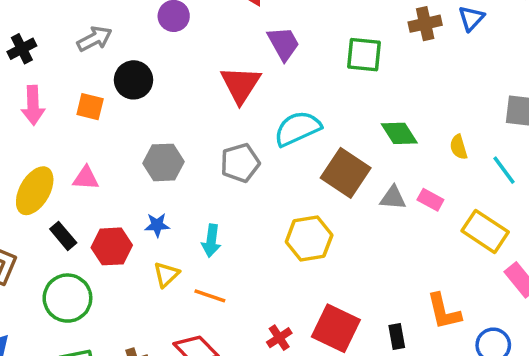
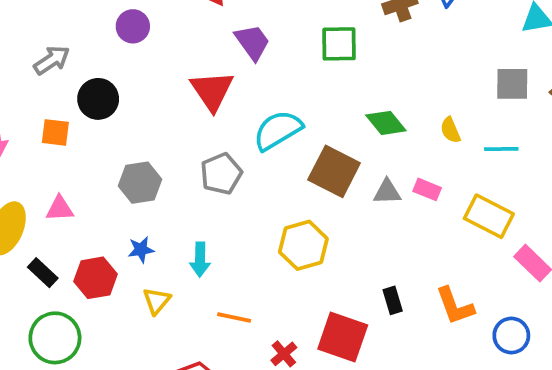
cyan line: (504, 170) -> (501, 149), turned -48
orange line: (210, 296) -> (234, 318), moved
black rectangle: (397, 336) -> (393, 300), moved

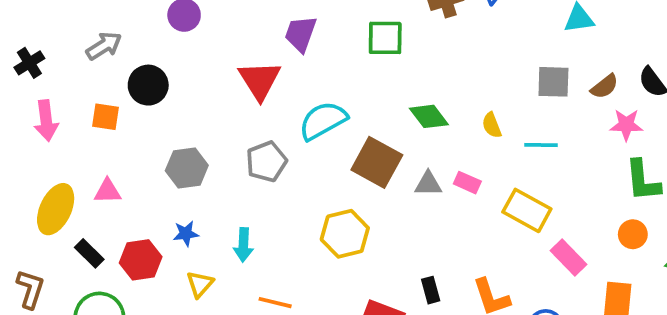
purple trapezoid: (252, 42) -> (301, 34), turned -126

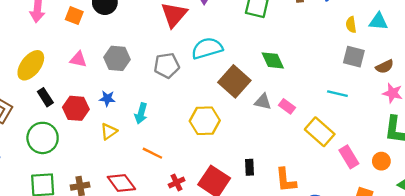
yellow semicircle: (492, 125) -> (351, 25), moved
pink triangle: (108, 191) -> (78, 59), moved
pink rectangle: (568, 257) -> (349, 157), moved

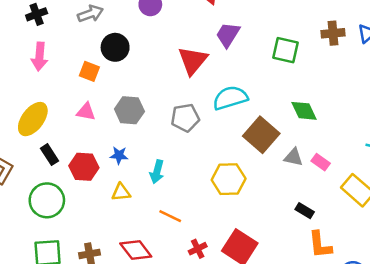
orange square: (74, 16) -> (89, 71), moved
yellow triangle: (109, 131) -> (121, 192), turned 30
black rectangle: (249, 167) -> (305, 211), moved, turned -56

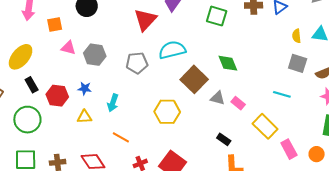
orange square: (89, 71) -> (55, 24), moved, turned -35
pink triangle: (86, 112) -> (68, 48), moved

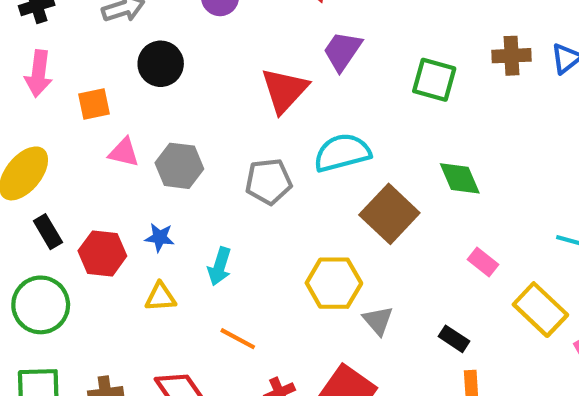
gray triangle: (218, 98) -> (378, 321), moved, turned 35

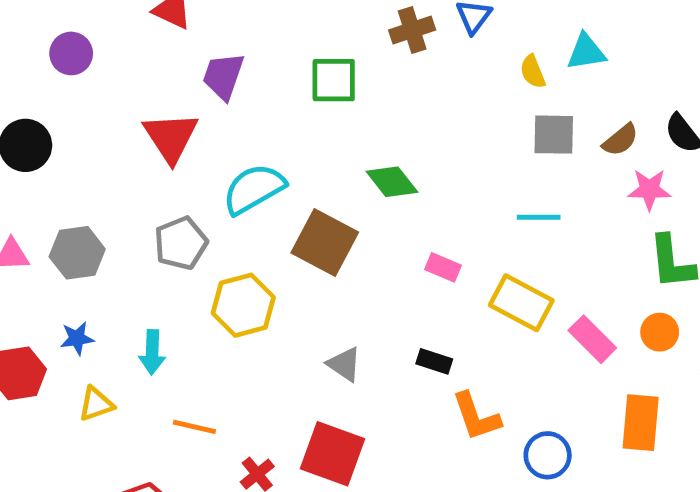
yellow hexagon: (334, 283) -> (243, 305), moved

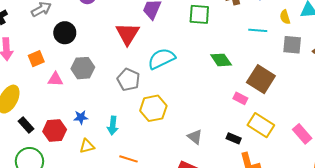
cyan line: (539, 217) -> (258, 30), moved
brown square: (325, 242) -> (261, 79), moved
gray pentagon: (181, 243) -> (128, 80), turned -30
gray hexagon: (77, 253) -> (83, 68), moved
yellow rectangle: (521, 303) -> (261, 125), moved

